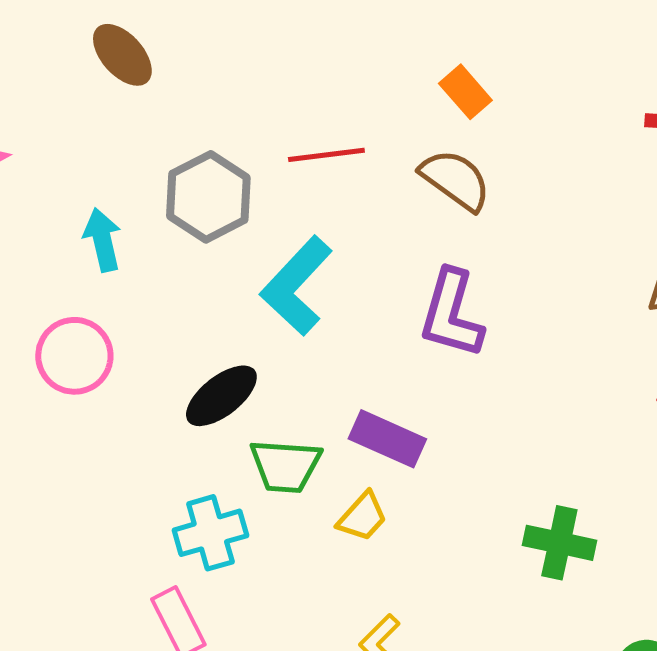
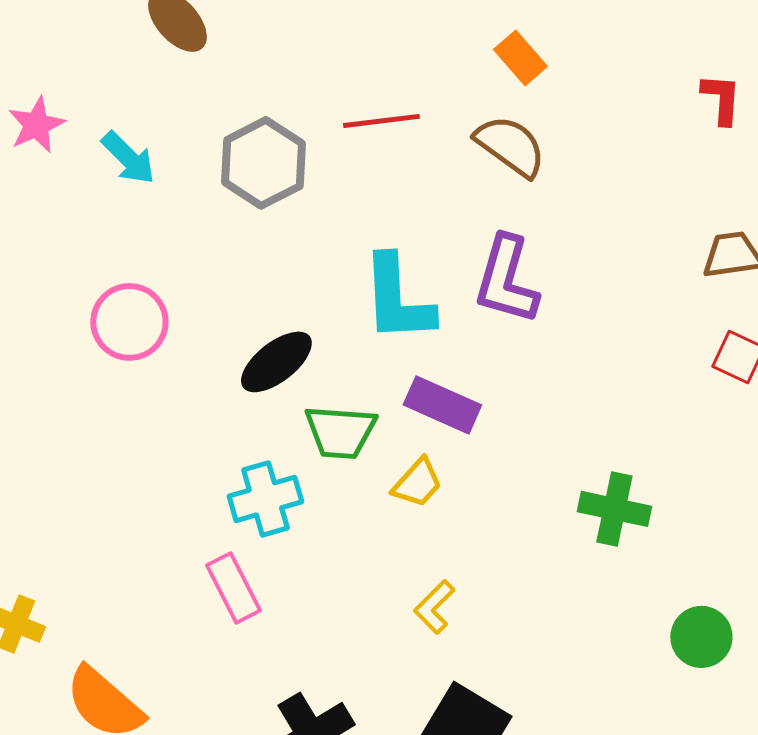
cyan arrow: (102, 240) -> (128, 158), moved, turned 148
cyan L-shape: (296, 286) -> (397, 299), moved, turned -46

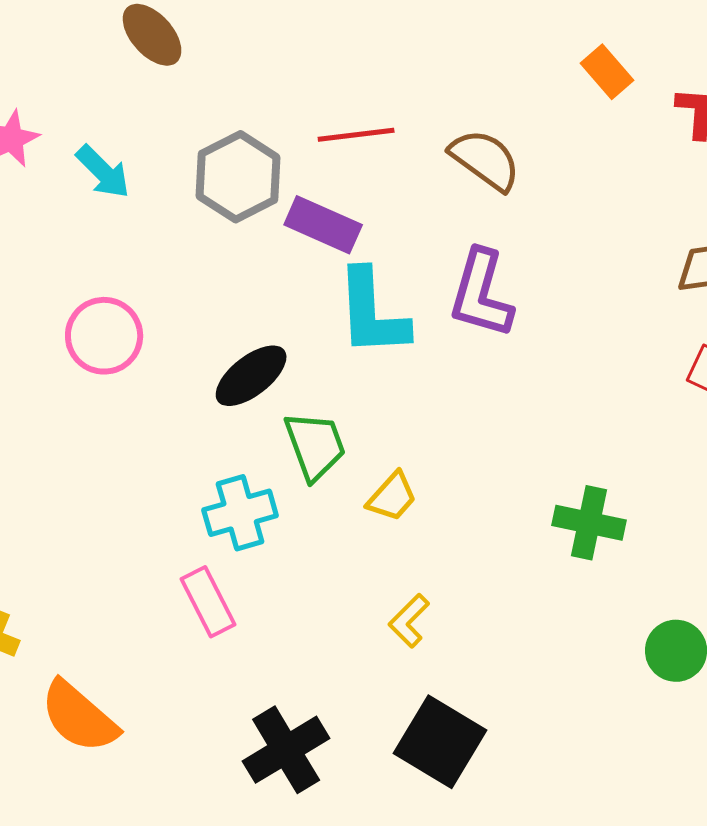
orange rectangle: (520, 58) -> (607, 72), moved
purple rectangle: (442, 405) -> (323, 225), moved
green trapezoid: (340, 432) -> (315, 446), turned -114

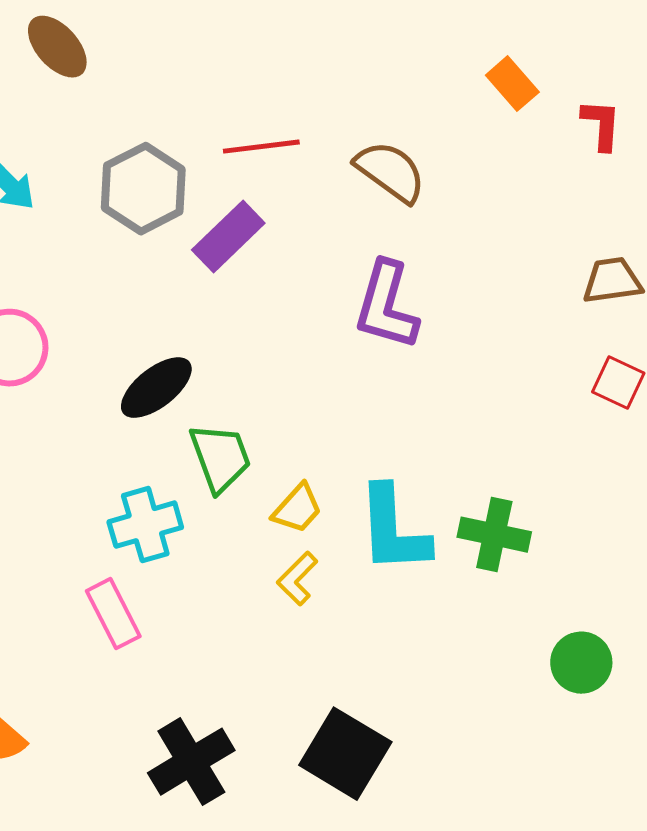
purple rectangle: (323, 225) -> (228, 237), turned -68
cyan L-shape: (372, 313) -> (393, 530), moved
yellow L-shape: (409, 621) -> (297, 579), moved

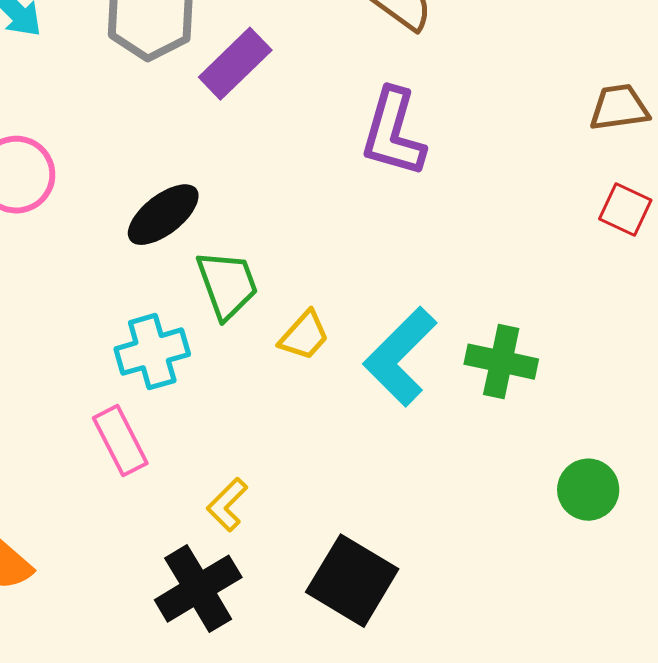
cyan L-shape: (393, 530) -> (400, 357), turned 48
yellow L-shape: (297, 579) -> (227, 505), moved

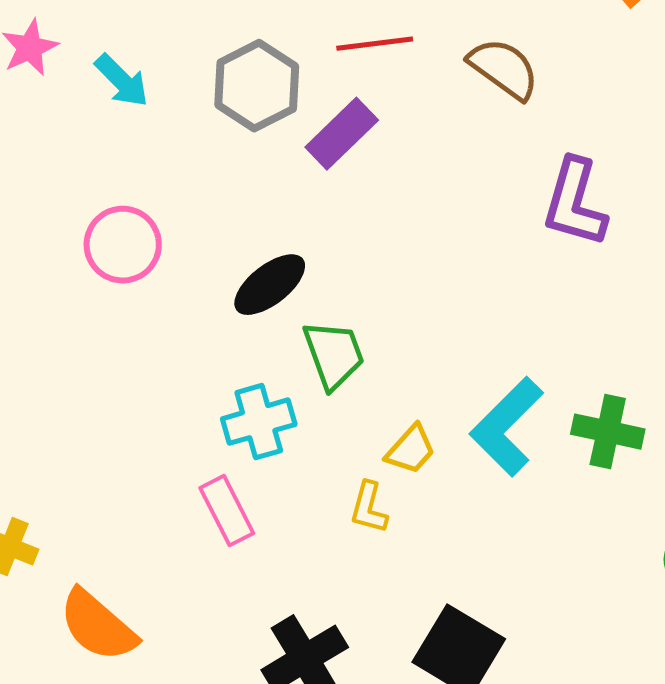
purple L-shape: (393, 133) -> (575, 203), moved
yellow trapezoid: (304, 336) -> (411, 450), moved
yellow L-shape: (227, 505) -> (369, 508), moved, turned -30

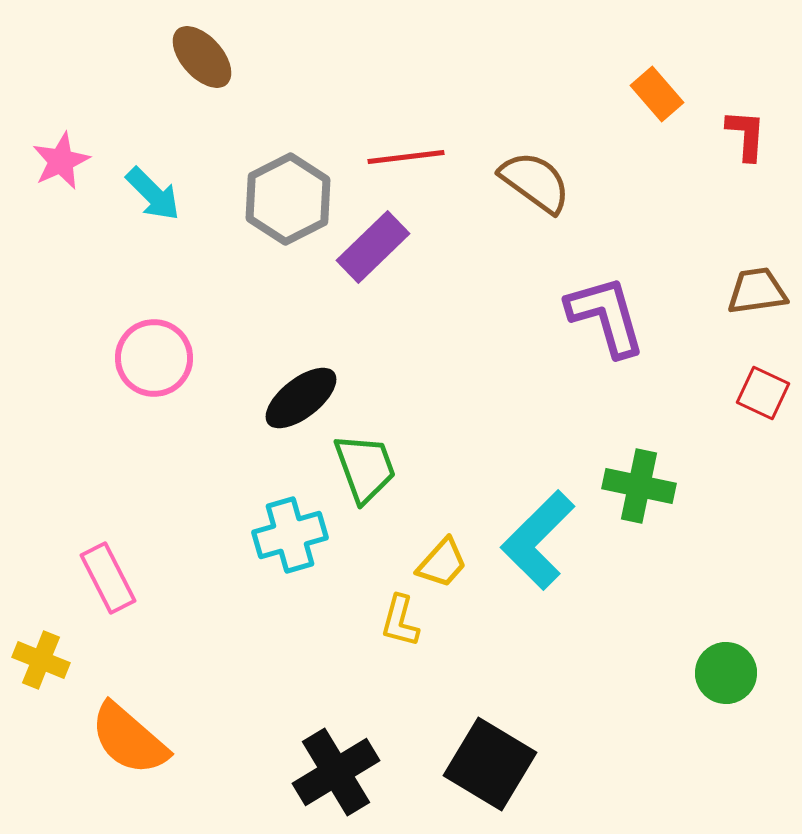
purple L-shape: (575, 203) -> (606, 316), turned 148
green cross: (608, 432) -> (639, 486), moved
pink rectangle: (227, 511) -> (108, 578), moved

